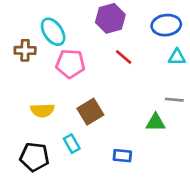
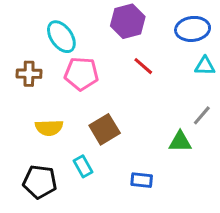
brown cross: (25, 50) -> (29, 74), moved
gray line: (174, 100) -> (202, 115), turned -54

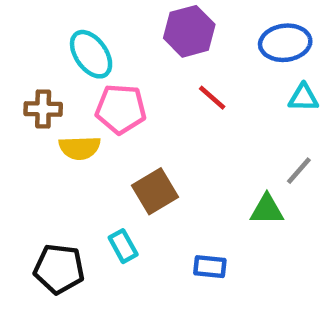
yellow semicircle: (49, 128) -> (80, 148), moved

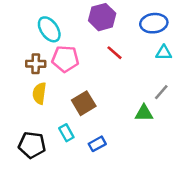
brown cross: (43, 109) -> (36, 64), moved
yellow semicircle: (80, 148) -> (39, 93), moved, turned 100
blue rectangle: (210, 267) -> (97, 144), moved, turned -35

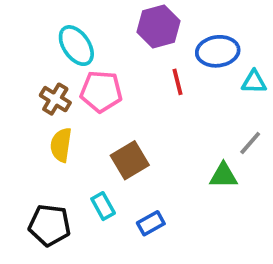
blue ellipse: (154, 23) -> (218, 51), moved
red line: (114, 53) -> (178, 82), turned 35
brown cross: (36, 64) -> (55, 99), turned 30

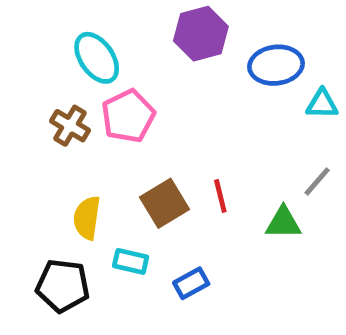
red line: (178, 82) -> (220, 196), moved
pink pentagon: (101, 91) -> (128, 116), turned -30
yellow semicircle: (61, 145) -> (87, 218), moved
cyan rectangle: (103, 206) -> (131, 261), turned -48

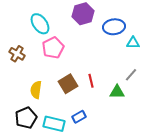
brown cross: (70, 126) -> (17, 54), moved
cyan rectangle: (131, 261) -> (54, 124), moved, size x1.5
black pentagon: (63, 286) -> (26, 118), turned -30

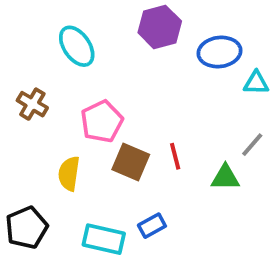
pink pentagon: (53, 48) -> (102, 121), moved
brown square: (68, 84) -> (131, 162), turned -36
black pentagon: (26, 118) -> (27, 228), moved

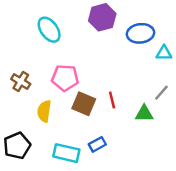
brown cross: (32, 104) -> (21, 81), moved
pink pentagon: (102, 121) -> (65, 78), turned 30

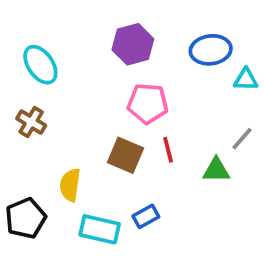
purple hexagon: (102, 17) -> (133, 44), moved
cyan ellipse: (49, 30) -> (40, 65), moved
pink pentagon: (65, 78) -> (148, 104), moved
yellow semicircle: (44, 111) -> (70, 185), moved

